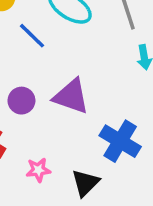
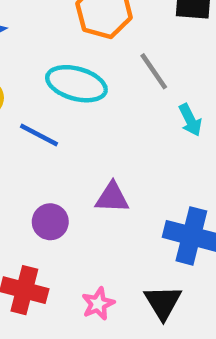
purple triangle: (71, 96) -> (112, 197), size x0.7

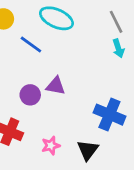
gray line: (154, 71) -> (116, 22), moved
purple triangle: (112, 197) -> (56, 86), moved

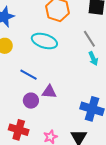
blue line: (31, 44) -> (29, 75), moved

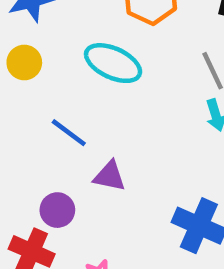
purple circle: (31, 101) -> (57, 210), moved

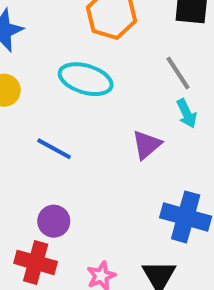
purple triangle: (109, 176) -> (147, 145), moved, turned -44

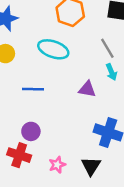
purple triangle: (147, 145) -> (87, 89), turned 48
blue line: (54, 149) -> (33, 89), turned -30

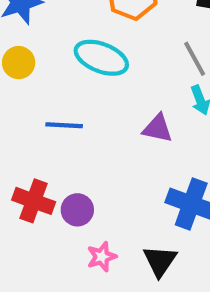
purple circle: (31, 131) -> (77, 210), moved
red cross: (19, 155) -> (34, 201), moved

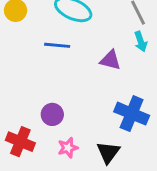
blue line: (64, 125) -> (57, 45), moved
red cross: (34, 201) -> (20, 142), moved

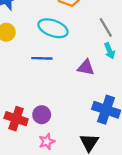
red cross: (20, 142) -> (16, 119), moved
pink star: (68, 148) -> (47, 141), moved

